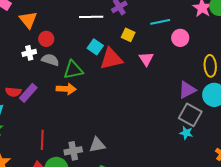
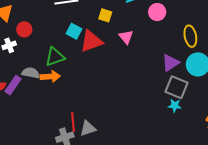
gray semicircle: (50, 60) -> (31, 73), moved
red line: (42, 140) -> (73, 122), moved

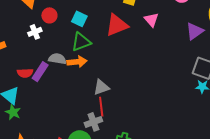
cyan square: (74, 31) -> (79, 19), moved
purple triangle: (170, 63) -> (195, 31), moved
gray triangle: (88, 128) -> (101, 87), moved

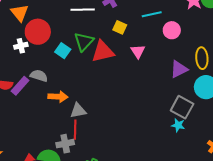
red circle: (49, 15) -> (38, 32), size x1.6
cyan square: (79, 19) -> (63, 51), moved
green triangle: (81, 42) -> (84, 42), moved, turned -35
orange arrow: (77, 62) -> (58, 97), moved

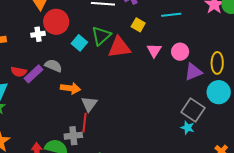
pink circle: (172, 30) -> (180, 52), moved
gray triangle: (78, 111) -> (89, 104), turned -48

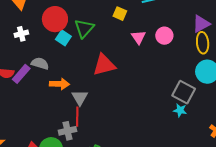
red circle: (56, 22) -> (55, 19), moved
red triangle: (119, 47) -> (104, 65), moved
purple triangle: (193, 72) -> (201, 24), moved

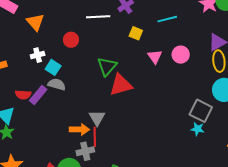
red circle: (55, 19) -> (71, 40), size x0.6
green triangle: (84, 28) -> (107, 66), moved
cyan square: (63, 38) -> (53, 67), moved
orange arrow: (59, 84) -> (79, 129), moved

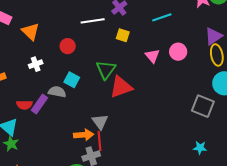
yellow square: (136, 33) -> (123, 35), moved
cyan square: (53, 67) -> (72, 80), moved
cyan star: (198, 129) -> (200, 148), moved

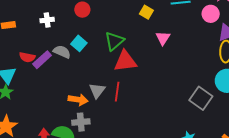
yellow square: (123, 35) -> (146, 12), moved
pink circle: (178, 52) -> (211, 14), moved
red line: (99, 141) -> (117, 92), moved

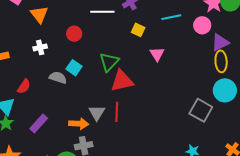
red semicircle: (27, 57) -> (24, 86), turned -63
purple rectangle: (42, 60) -> (39, 123), moved

